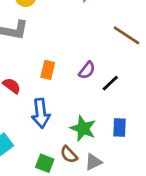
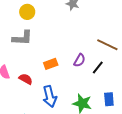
brown line: (127, 35) -> (107, 45), moved
orange rectangle: (48, 70) -> (51, 64), turned 64

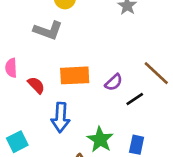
orange rectangle: (51, 64) -> (75, 75), size x1.5

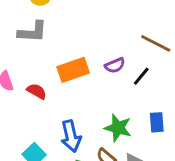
purple semicircle: (114, 82) -> (115, 65), turned 36
blue arrow: (61, 117) -> (71, 136), moved

